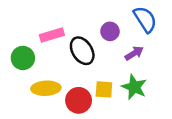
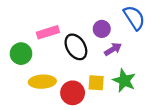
purple arrow: (134, 53) -> (113, 49), moved

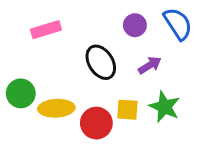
purple circle: (102, 29) -> (135, 25), moved
pink rectangle: (48, 32) -> (46, 30), moved
green circle: (21, 54) -> (21, 93), moved

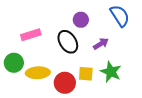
purple circle: (135, 25) -> (81, 20), moved
pink rectangle: (46, 30) -> (31, 35), moved

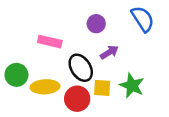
pink rectangle: (31, 35) -> (50, 42), moved, turned 30
black ellipse: (68, 42) -> (81, 68), moved
purple arrow: (101, 44) -> (109, 52), moved

